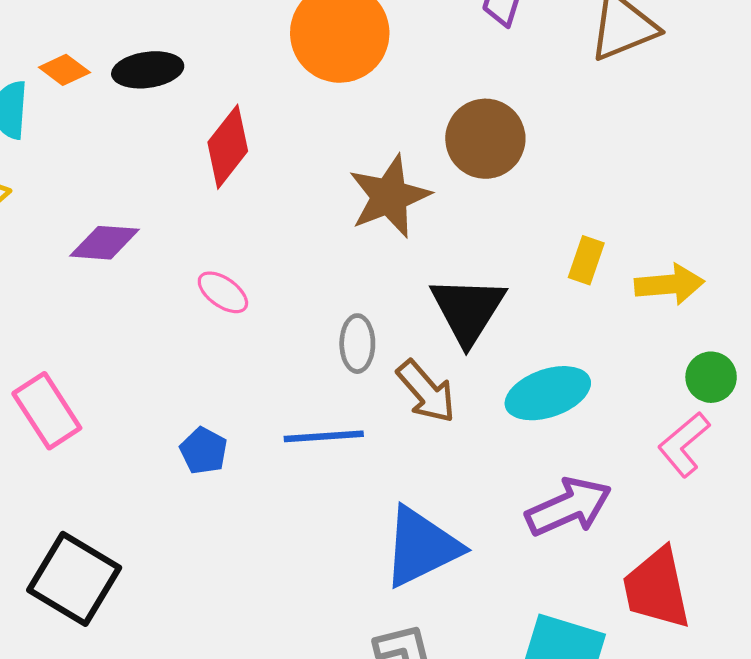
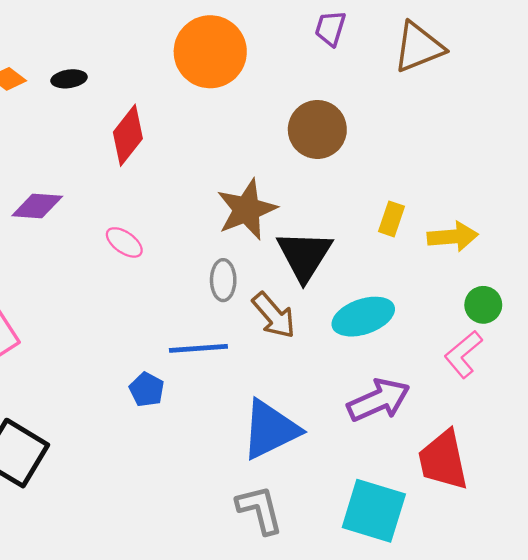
black ellipse: (148, 70) -> (69, 79), size x0.7
brown star: (389, 196) -> (247, 209), moved
blue pentagon: (204, 451) -> (147, 390), moved

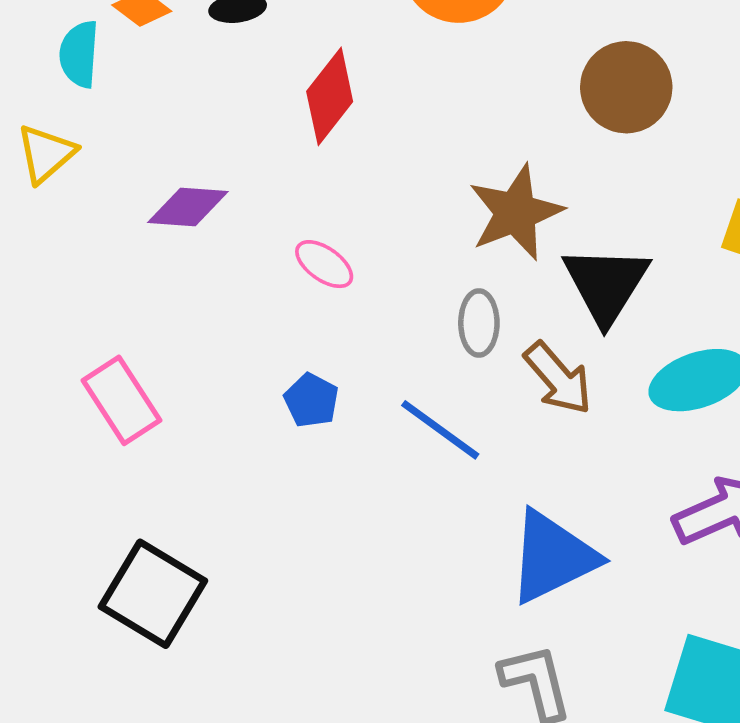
blue line: (198, 348) -> (440, 430), turned 40
blue pentagon: (147, 390) -> (311, 400), moved

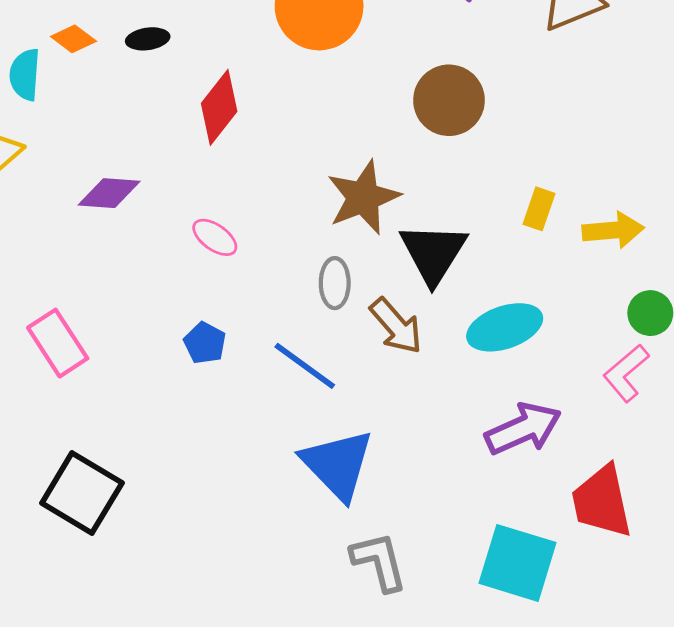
blue triangle: (553, 557) -> (338, 464), moved, turned -48

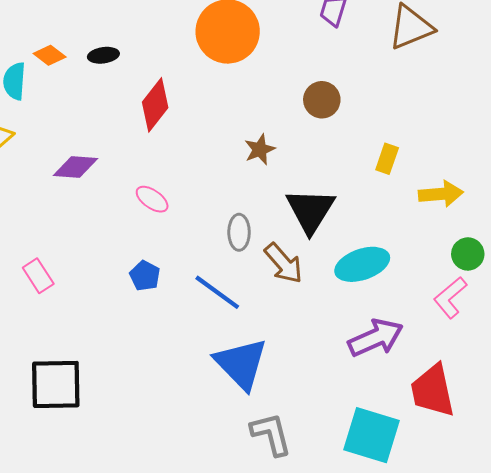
brown circle: (449, 100) -> (322, 100), size x0.7
brown star: (363, 197) -> (260, 149), moved, size x0.6
yellow rectangle: (539, 209) -> (387, 159), moved
pink rectangle: (58, 343) -> (38, 276), size x0.7
black square: (82, 493) -> (56, 384), turned -32

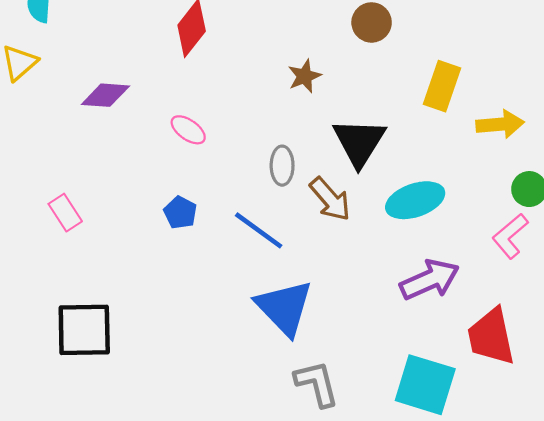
yellow rectangle: (387, 159) -> (442, 86), size x1.5

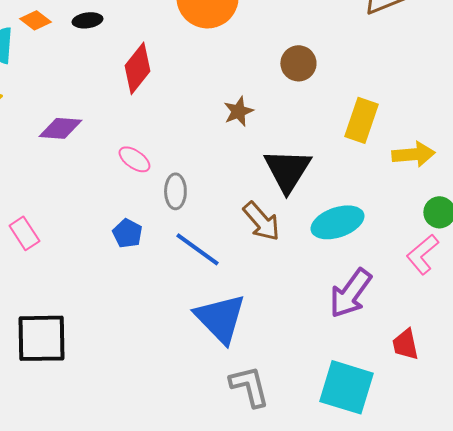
gray ellipse: (282, 166) -> (175, 191), moved
purple arrow: (430, 280) -> (350, 293), turned 150
red trapezoid: (491, 337) -> (405, 344), size x0.6

